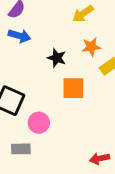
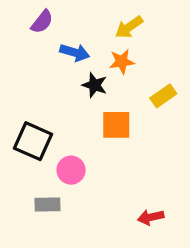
blue arrow: (20, 36) -> (75, 52), moved
orange star: (91, 47) -> (122, 62), moved

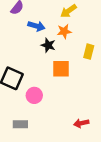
yellow rectangle: (163, 96) -> (89, 52), turned -40
gray rectangle: (48, 204) -> (20, 124), moved

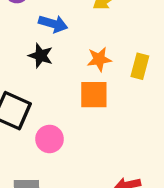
orange star: (64, 31) -> (99, 59), moved
black star: (48, 45) -> (41, 56), moved

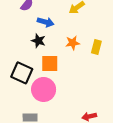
orange square: (94, 95) -> (50, 64), moved
pink circle: (50, 139) -> (44, 89), size x1.5

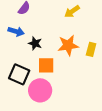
blue arrow: (46, 22) -> (16, 31), moved
orange star: (73, 43) -> (68, 45), size x1.5

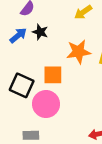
blue arrow: (16, 31) -> (18, 35), turned -56
black star: (35, 43) -> (40, 32), moved

